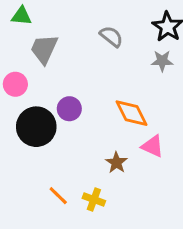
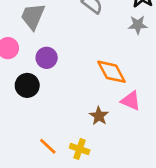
purple circle: (69, 109) -> (47, 58), moved
black circle: (36, 127) -> (27, 85), size x0.7

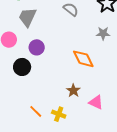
gray star: (138, 25) -> (103, 33), moved
pink triangle: (131, 101) -> (96, 102), moved

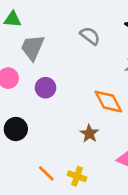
black circle: (22, 67) -> (16, 129), moved
brown star: (73, 91) -> (89, 134), moved

